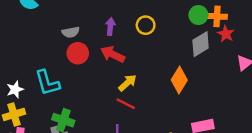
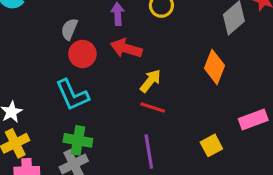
gray semicircle: (71, 32) -> (69, 29), turned 133
cyan L-shape: (47, 83) -> (72, 95), moved

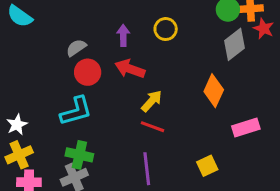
gray semicircle: (69, 29) -> (76, 48), turned 30
cyan L-shape: (72, 95) -> (76, 111), turned -84
pink rectangle: (253, 119) -> (246, 128), moved

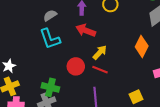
red circle: (88, 72) -> (76, 66), moved
cyan L-shape: (76, 111) -> (50, 39), moved, turned 85

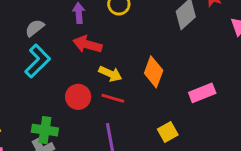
cyan L-shape: (50, 39) -> (38, 61), turned -110
orange diamond: (142, 46) -> (154, 72), moved
yellow arrow: (100, 52) -> (110, 74), turned 77

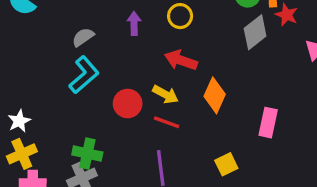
red arrow: (87, 44) -> (181, 60), moved
pink rectangle: (202, 93) -> (268, 123), turned -60
red circle: (78, 97) -> (128, 103), moved

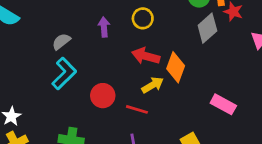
yellow arrow: (165, 94) -> (153, 85), moved, turned -55
orange diamond: (215, 95) -> (176, 67), moved
pink rectangle: (268, 123) -> (223, 104), turned -70

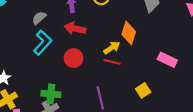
red arrow: (146, 56) -> (75, 28), moved
red line: (137, 109) -> (112, 62), moved

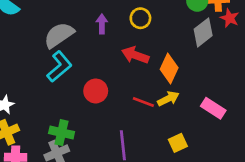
gray semicircle: (39, 18) -> (59, 35), size x1.6
red arrow: (75, 28) -> (135, 55), moved
yellow arrow: (112, 48) -> (168, 99), moved

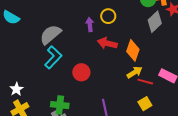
purple arrow: (102, 24) -> (90, 25), moved
red line: (143, 102) -> (145, 82), moved

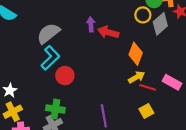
yellow circle: (108, 16) -> (143, 15), moved
red arrow: (107, 43) -> (108, 32), moved
red circle: (81, 72) -> (65, 76), moved

